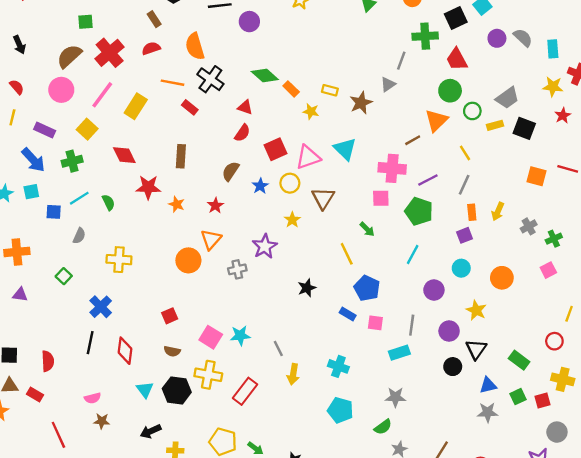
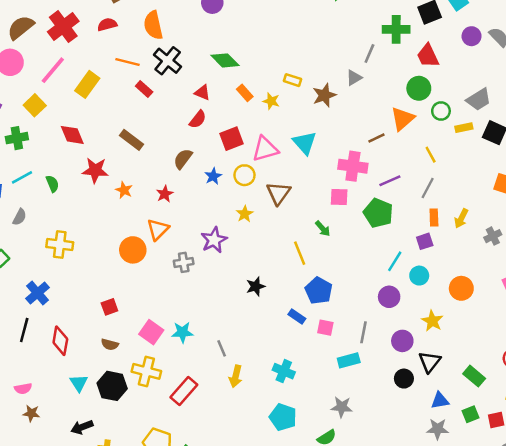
orange rectangle: (291, 89) -> (245, 93), moved
brown rectangle: (181, 156) -> (132, 140), turned -60
cyan line: (413, 254) -> (395, 261), moved

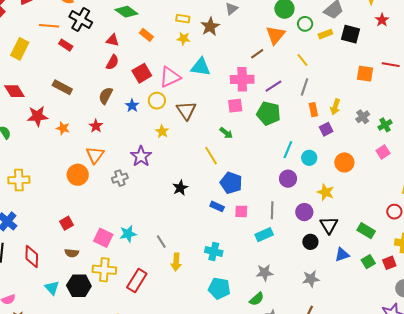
yellow star: (271, 101) -> (184, 39), moved
cyan triangle: (305, 143) -> (201, 67), turned -30
purple square: (425, 241) -> (326, 129), moved
gray star: (438, 429) -> (311, 279), moved

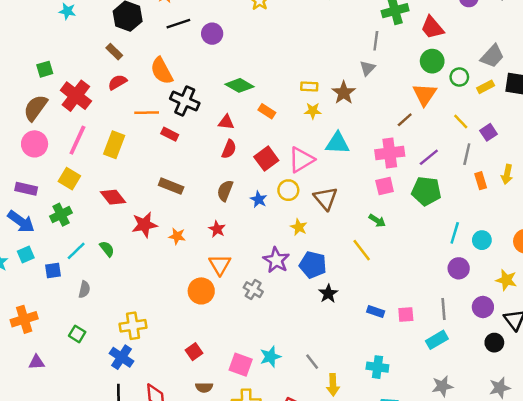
purple square: (326, 129) -> (488, 132), moved
gray cross: (120, 178) -> (253, 290), turned -35
yellow cross: (19, 180) -> (133, 326), moved
blue pentagon: (231, 183) -> (313, 265), moved

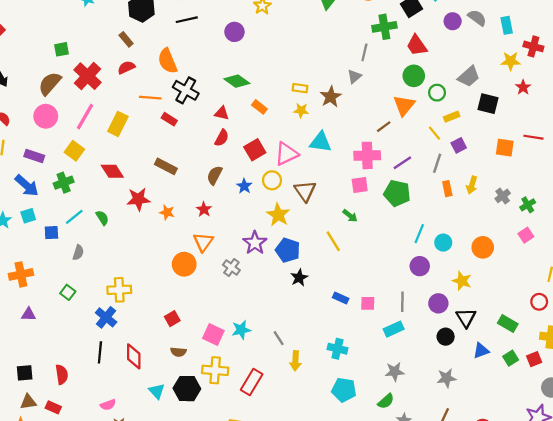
purple circle: (212, 34) -> (234, 32), moved
yellow rectangle: (486, 87) -> (452, 117), moved
yellow star: (299, 227) -> (278, 215), size x1.5

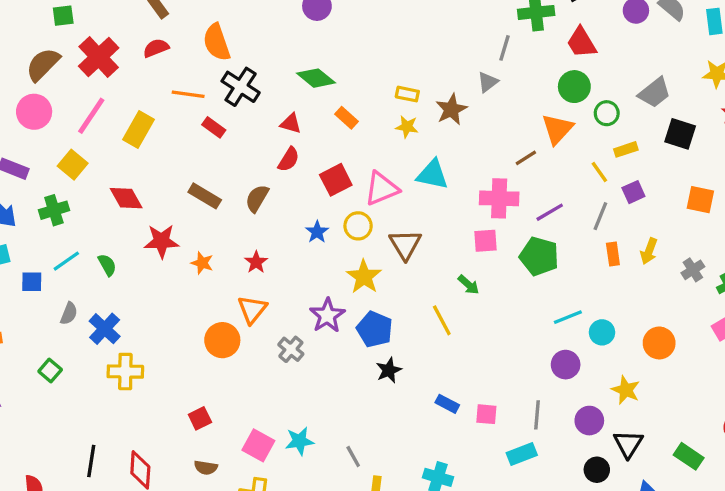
brown semicircle: (215, 175) -> (257, 198), moved
cyan line: (419, 234) -> (568, 317), turned 42
blue cross: (106, 317) -> (105, 329), moved

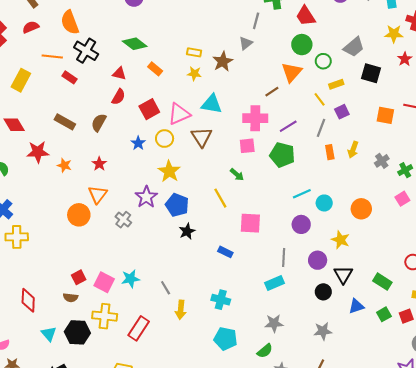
brown triangle: (405, 245) -> (202, 137), moved
pink square: (486, 414) -> (250, 223), moved, size x1.5
red square: (200, 418) -> (79, 277), moved

